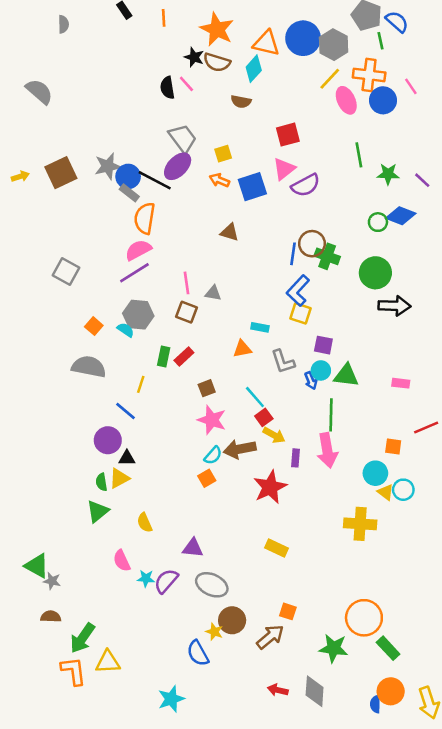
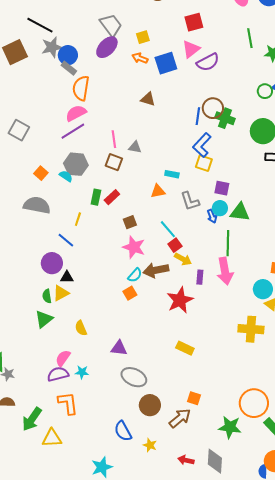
black line: (155, 180) -> (40, 25), moved
pink semicircle: (122, 561) -> (63, 358), turned 60
purple semicircle: (166, 581) -> (58, 374), moved, turned 35
yellow star: (214, 632) -> (150, 445), moved
orange L-shape: (74, 671) -> (68, 403), moved

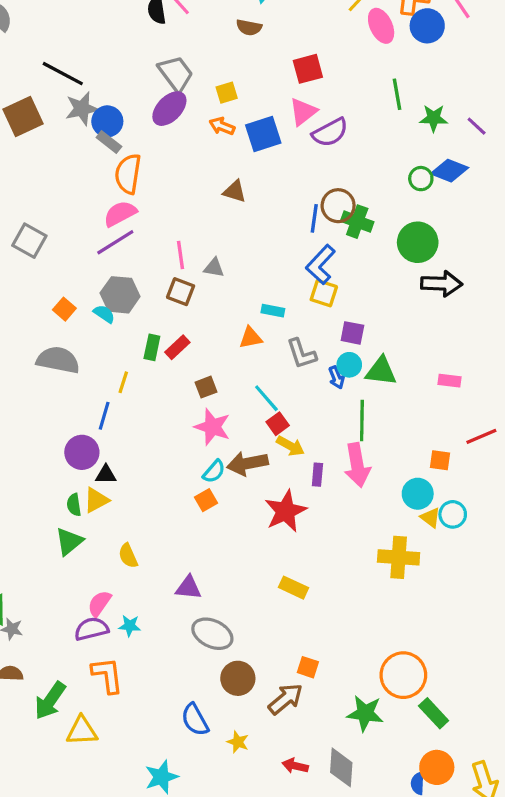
blue line: (66, 240) -> (104, 416), turned 66

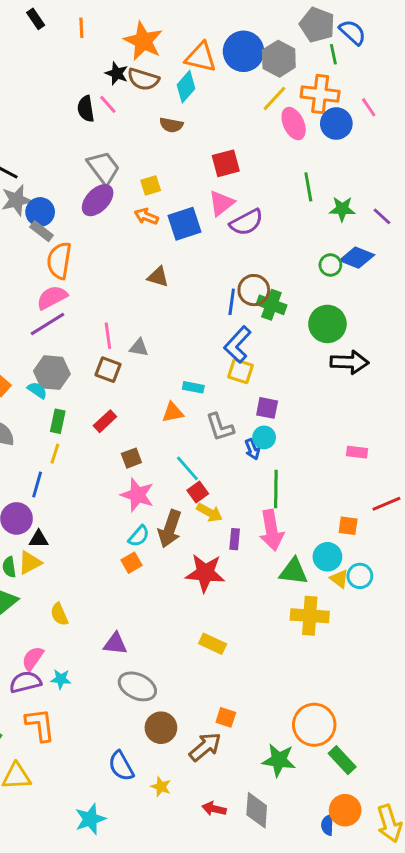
green rectangle: (152, 347) -> (58, 421), moved
green triangle: (381, 371) -> (294, 572), moved
brown arrow: (247, 463) -> (170, 529), turned -60
red star: (286, 511) -> (205, 573), turned 30

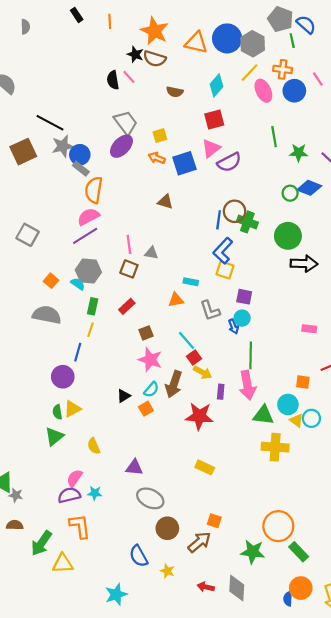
cyan diamond: (186, 87) -> (216, 85), moved
orange cross: (320, 94) -> (283, 69), size x0.7
black triangle: (39, 539) -> (124, 396), moved, turned -32

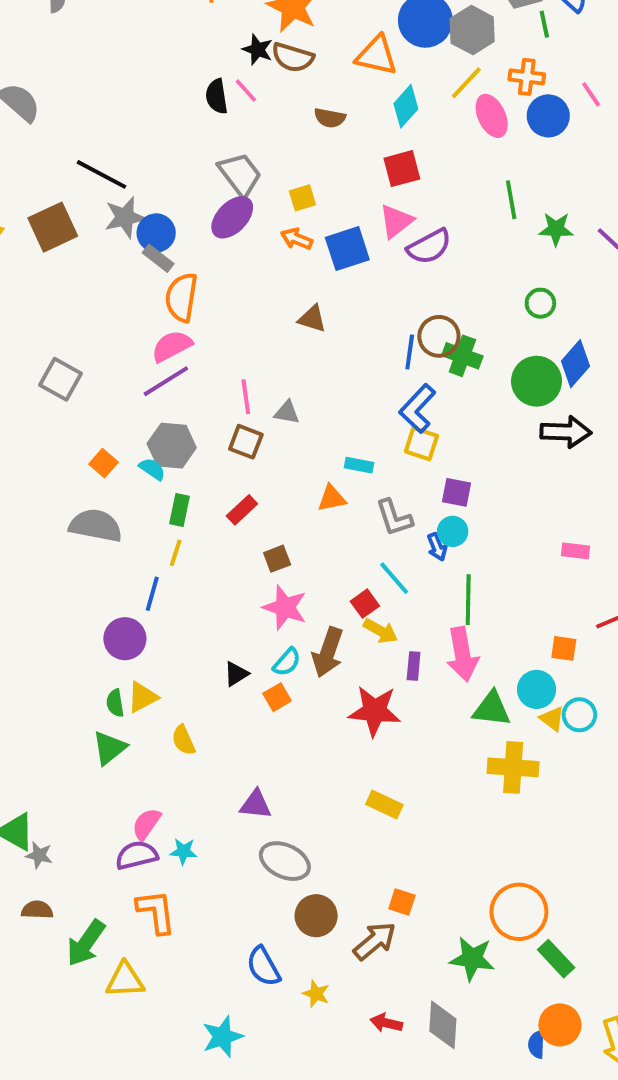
orange triangle: (196, 43) -> (377, 55), moved
blue diamond: (309, 188) -> (576, 364), moved, turned -70
cyan line: (187, 340) -> (394, 578), moved
yellow semicircle: (94, 446) -> (183, 740), moved

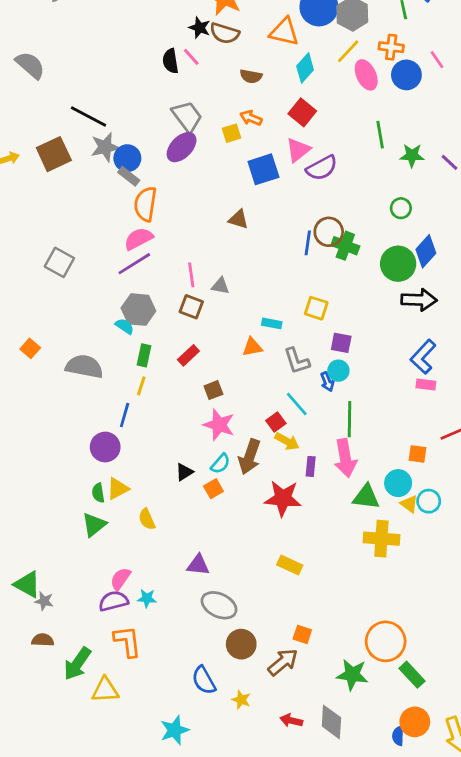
red square: (402, 169) -> (302, 112), turned -36
orange arrow: (297, 239) -> (251, 118), moved
blue L-shape: (418, 409) -> (423, 357), moved
orange square: (103, 463) -> (30, 348), moved

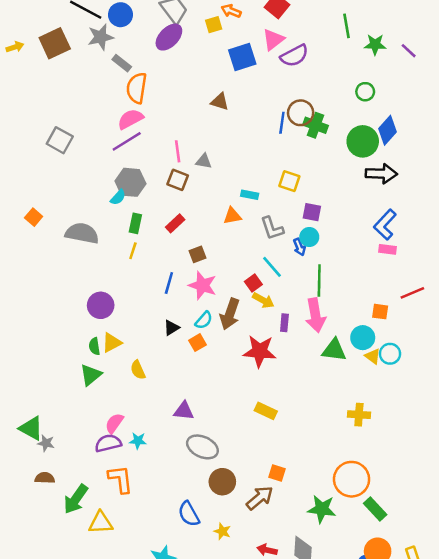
blue circle: (127, 158) -> (121, 15), moved
cyan semicircle: (125, 326) -> (118, 197), turned 98
blue line: (125, 415) -> (169, 283), moved
yellow cross: (381, 539) -> (359, 415), moved, size x0.7

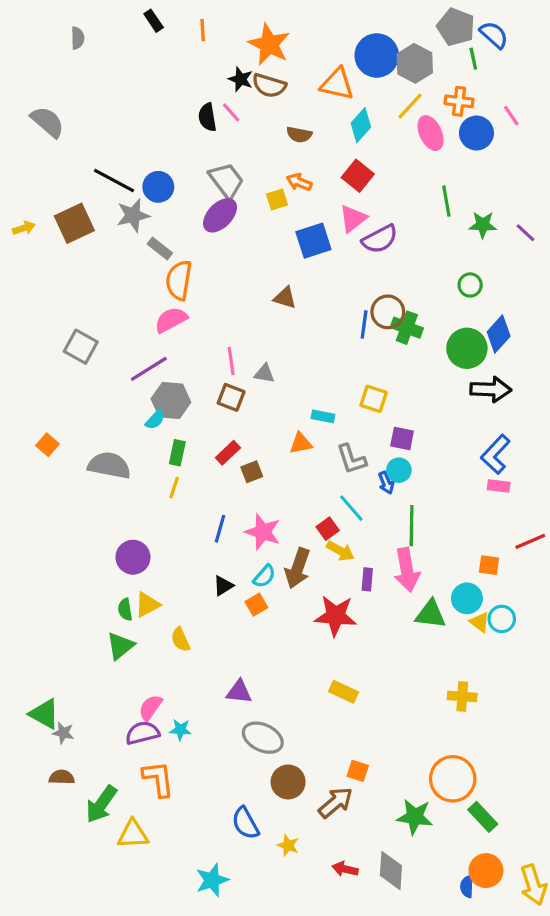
purple line: (127, 141) -> (149, 369), moved
brown square: (198, 254) -> (252, 472), moved

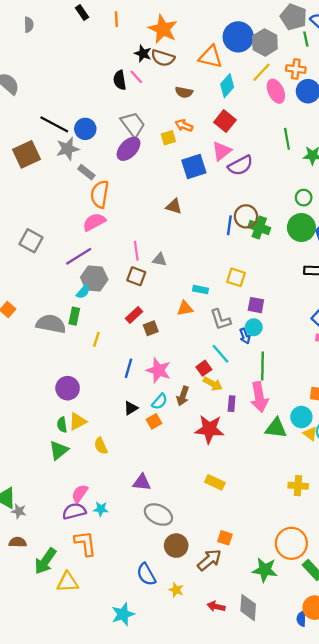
green circle: (467, 348) -> (301, 227), moved
green rectangle: (177, 453) -> (74, 316), moved
brown arrow: (298, 568) -> (183, 396), size x0.7

